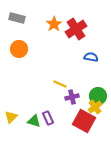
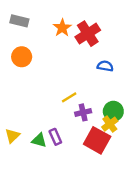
yellow line: (60, 84) -> (69, 97), turned -56

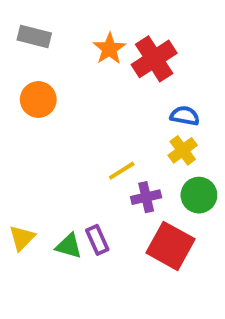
yellow cross: (110, 124) -> (183, 150), moved

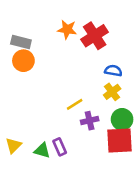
gray rectangle: (34, 36) -> (21, 42), moved
orange star: (109, 49) -> (67, 29), turned -30
red square: (170, 246) -> (120, 141), moved, turned -32

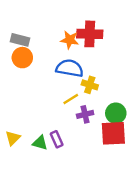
orange star: (67, 29) -> (70, 40), moved
red cross: (95, 36) -> (90, 34), turned 35
blue semicircle: (113, 71) -> (70, 68), moved, size x1.6
yellow cross: (112, 92) -> (90, 85), moved, turned -35

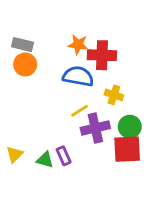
red cross: (90, 34) -> (102, 55), moved
yellow cross: (90, 85) -> (114, 95), moved
purple cross: (85, 114) -> (95, 128), size x1.5

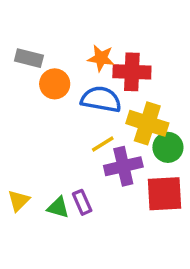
orange circle: (25, 64) -> (55, 84), moved
yellow cross: (114, 95) -> (147, 123), size x1.6
green circle: (130, 127) -> (168, 147), moved

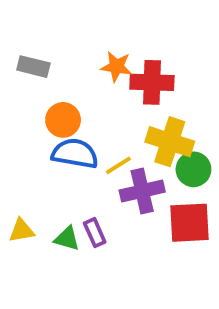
orange circle: (55, 84) -> (63, 120), moved
blue semicircle: (101, 99) -> (75, 154), moved
yellow triangle: (19, 201) -> (22, 231), turned 35

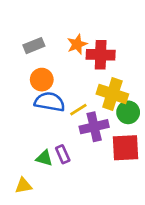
gray rectangle: (33, 67) -> (34, 46), moved, turned -36
orange star: (116, 67) -> (77, 44), turned -30
yellow triangle: (22, 231) -> (23, 186), moved

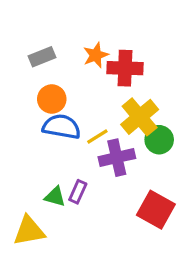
yellow cross: (112, 94) -> (140, 117), turned 32
red square: (126, 148) -> (156, 210), moved, turned 32
purple rectangle: (63, 154) -> (78, 192), turned 48
yellow triangle: (23, 186) -> (29, 231), size x1.5

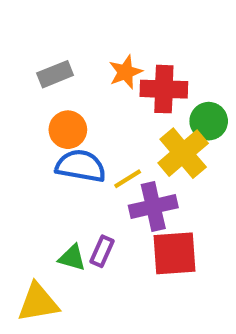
green circle: (159, 140) -> (209, 121), moved
red square: (156, 210) -> (175, 253), moved, turned -33

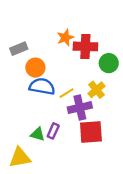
gray rectangle: (55, 74) -> (19, 49), moved
yellow cross: (183, 153) -> (96, 90), moved, size x0.7

